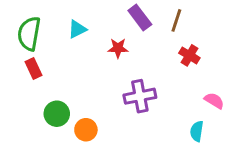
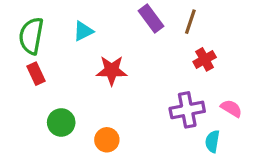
red star: (118, 48) -> (112, 70), moved, size x1.4
red cross: (189, 55) -> (205, 59), turned 30
purple cross: (140, 96) -> (187, 110), moved
orange circle: (86, 130) -> (107, 140), moved

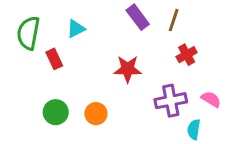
red star: (112, 70) -> (128, 69), moved
red rectangle: (36, 74) -> (54, 59), moved
orange circle: (107, 140) -> (96, 114), moved

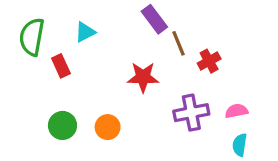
brown line: (174, 20) -> (178, 43), moved, turned -40
pink semicircle: (211, 99) -> (236, 111), turned -42
cyan semicircle: (194, 129) -> (240, 145), moved

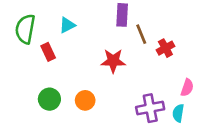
purple rectangle: (154, 19) -> (122, 15), turned 40
pink semicircle: (236, 111) -> (187, 88), turned 120
purple cross: (191, 113) -> (150, 108), moved
cyan semicircle: (240, 145) -> (178, 113), moved

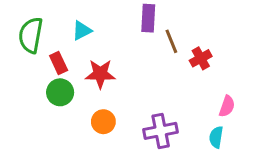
red star: (113, 61) -> (100, 74), moved
green circle: (49, 99) -> (60, 92), moved
purple cross: (150, 108) -> (161, 131), moved

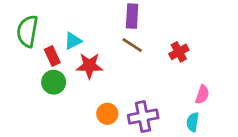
cyan triangle: (82, 31) -> (73, 41), moved
brown line: (171, 41) -> (132, 45), moved, turned -35
orange circle: (103, 122) -> (107, 114), moved

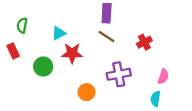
green semicircle: (27, 31) -> (22, 25), size x0.6
red rectangle: (52, 56) -> (13, 51), moved
purple cross: (143, 117) -> (119, 74), moved

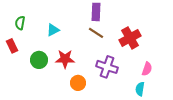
red cross: (144, 42) -> (130, 38), size x1.5
red star: (72, 53) -> (65, 59), moved
purple cross: (119, 74) -> (107, 67), turned 30

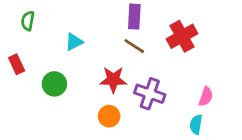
green semicircle: (20, 23) -> (28, 21), moved
red cross: (130, 38) -> (182, 36), moved
red star: (65, 59) -> (113, 80), moved

